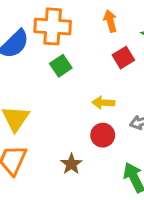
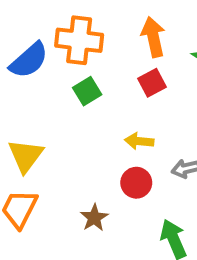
orange arrow: (110, 21) -> (153, 37), size x1.4
red square: (123, 58) -> (152, 83), moved

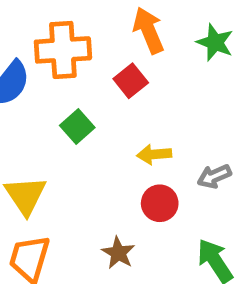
red square: (152, 83) -> (131, 81), moved
green square: (87, 91) -> (77, 126), moved

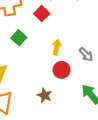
yellow arrow: (154, 154) -> (57, 47), turned 112
gray arrow: (214, 176) -> (86, 54), turned -104

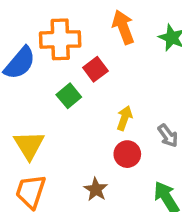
red square: (42, 14) -> (95, 69), moved

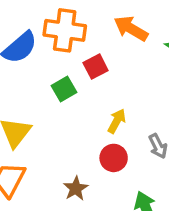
orange arrow: (123, 27) -> (131, 29), turned -48

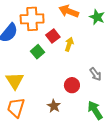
yellow arrow: (117, 121) -> (69, 44), moved

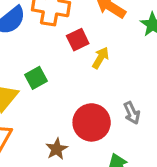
green square: (37, 52) -> (36, 78), moved
red circle: (72, 85) -> (92, 122), size x1.5

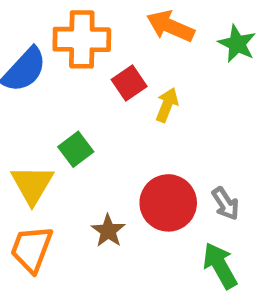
gray arrow: (132, 113) -> (226, 204), moved
brown star: (57, 149) -> (108, 231), moved

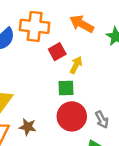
green square: (76, 149) -> (66, 88), moved, turned 30
brown star: (108, 231) -> (28, 127), moved, turned -30

